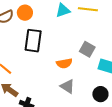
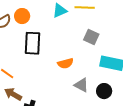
gray square: (87, 49) -> (91, 37), moved
gray triangle: (67, 86) -> (81, 85), moved

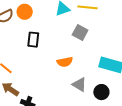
gray square: (91, 37) -> (80, 33), moved
black rectangle: (33, 43) -> (33, 40), size x0.7

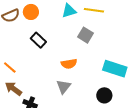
black rectangle: (33, 40) -> (38, 40), turned -56
gray triangle: (79, 85) -> (63, 87), moved, turned 35

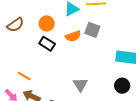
orange circle: (31, 12) -> (47, 23), moved
orange semicircle: (69, 64) -> (73, 36), moved

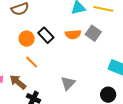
orange circle: (47, 23) -> (27, 39), moved
orange line: (24, 76) -> (32, 62), moved

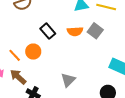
orange circle: (27, 39) -> (33, 52), moved
orange line: (32, 62) -> (15, 55), moved

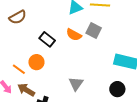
orange semicircle: (75, 31) -> (74, 35), turned 42

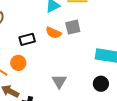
gray square: (94, 30) -> (73, 27), turned -35
black rectangle: (47, 39) -> (27, 39), turned -49

